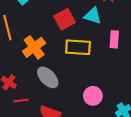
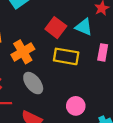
red square: (65, 19) -> (56, 28), turned -30

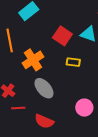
yellow rectangle: (66, 56) -> (73, 62), size x0.6

